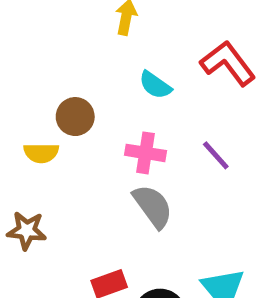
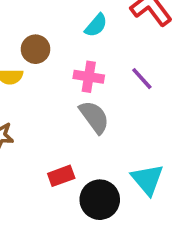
cyan semicircle: (155, 85) -> (96, 25), turned -85

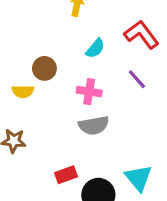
purple line: (142, 79) -> (137, 79), moved
gray semicircle: (94, 117) -> (94, 125), turned 116

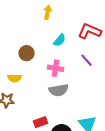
red L-shape: (142, 35) -> (90, 31), turned -30
yellow semicircle: (23, 92) -> (15, 78), moved

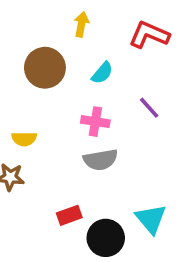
red L-shape: (90, 31) -> (149, 35), moved
brown circle: (27, 53) -> (45, 68), moved, size x1.5

